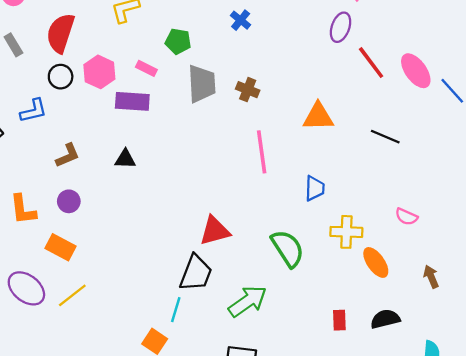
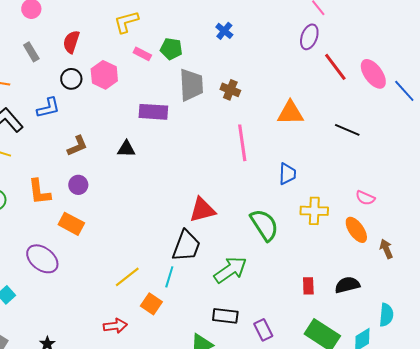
red semicircle: (61, 33) -> (71, 42), size x0.7
pink rectangle: (146, 68) -> (142, 54), moved
purple rectangle: (132, 101) -> (153, 112), moved
orange ellipse: (376, 262) -> (356, 230), moved
yellow line: (72, 295) -> (127, 277), moved

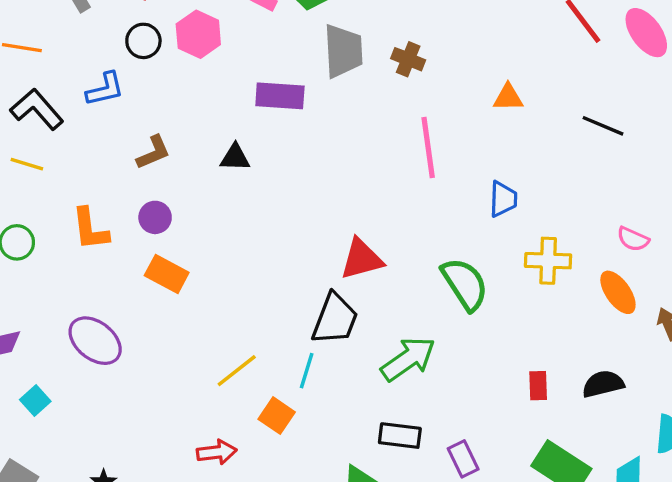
orange triangle: (290, 113) -> (508, 98), size x0.7
orange rectangle: (71, 224) -> (167, 274), moved

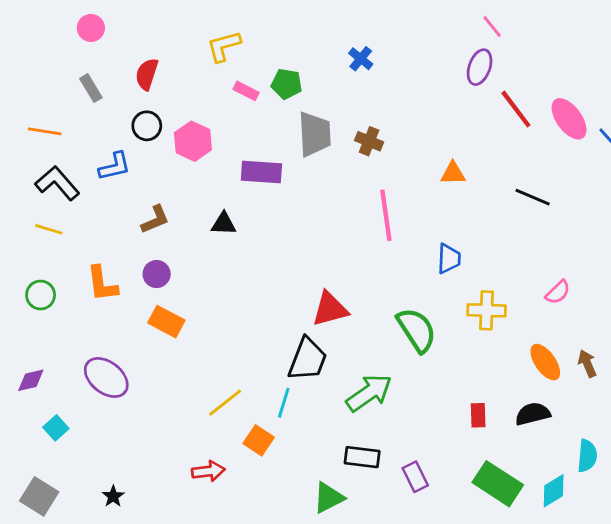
pink hexagon: (198, 34) -> (193, 141), moved
pink semicircle: (633, 239) -> (558, 292), turned -68
orange ellipse: (618, 292) -> (545, 362), moved

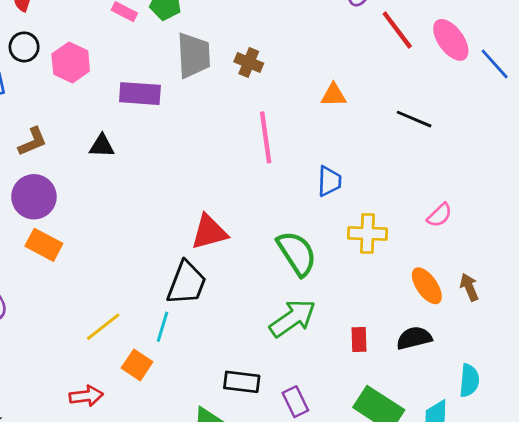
purple circle: (157, 274) -> (34, 197), size x1.6
green arrow: (369, 393) -> (293, 318), moved

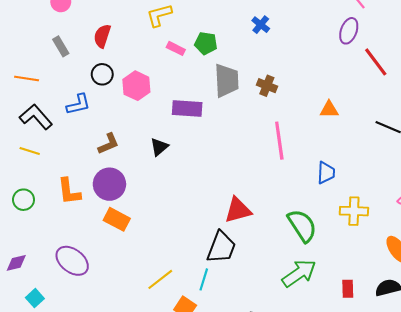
black triangle: (102, 146) -> (159, 147), turned -42

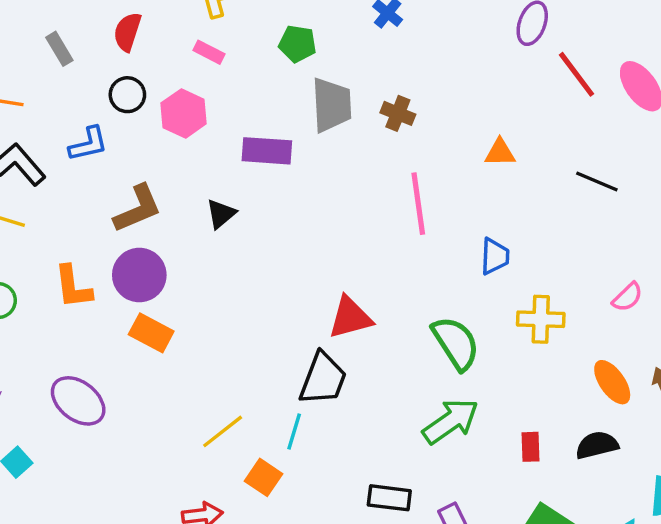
pink rectangle: (176, 48) -> (209, 52), moved
brown L-shape: (108, 144) -> (138, 209), size x1.4

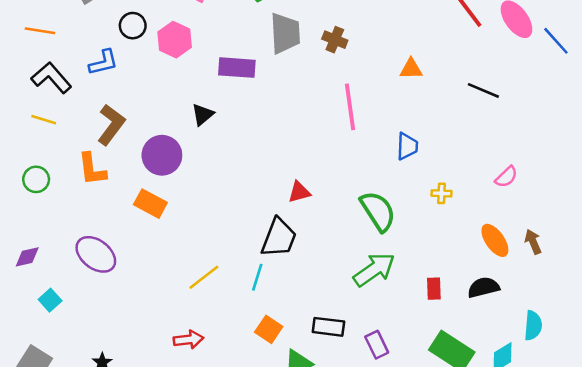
brown L-shape: (138, 209) -> (111, 125), moved, turned -30
purple circle: (139, 275) -> (162, 155), moved
red triangle: (350, 318) -> (299, 192), size x0.7
yellow cross: (541, 319) -> (442, 193), size x0.6
orange square: (263, 477) -> (269, 329), moved

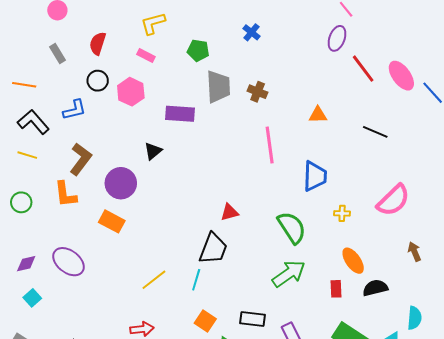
blue trapezoid: (407, 146) -> (315, 176), size x1.4
pink semicircle: (506, 177) -> (393, 200), size x1.8
orange ellipse: (495, 240) -> (353, 261), moved
purple diamond: (27, 257) -> (26, 264), moved

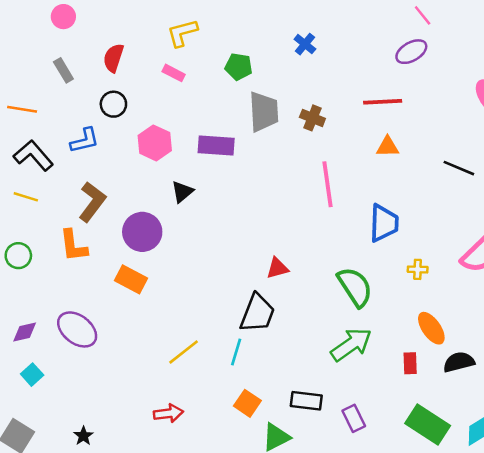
purple ellipse: (337, 38) -> (411, 52), turned 40
red line: (363, 69) -> (383, 102), moved, turned -56
pink hexagon: (131, 92) -> (155, 143), moved

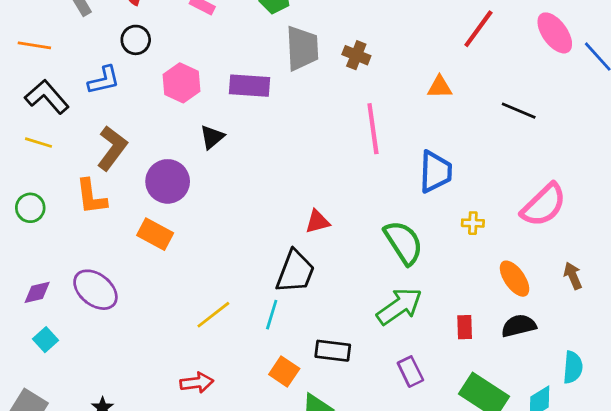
red line: (383, 102) -> (478, 29), moved, turned -51
orange ellipse: (431, 328) -> (515, 279), moved
black rectangle: (306, 401) -> (333, 351), moved
purple rectangle: (354, 418) -> (410, 372), moved

